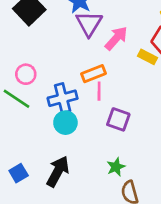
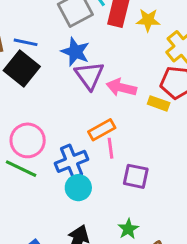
pink arrow: (116, 38) -> (121, 88), turned -110
pink circle: (26, 74) -> (28, 140), size x1.5
green star: (116, 167) -> (128, 229), moved

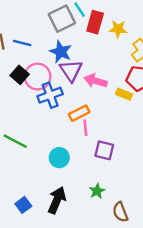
black square: (22, 69) -> (20, 75), moved, size x0.7
pink circle: (28, 140) -> (38, 77), moved
blue cross: (71, 161) -> (50, 95), moved

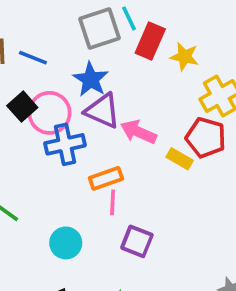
purple triangle: (71, 71) -> (103, 111), turned -40

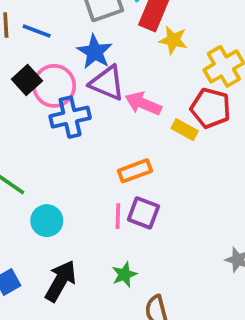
yellow star: (184, 57) -> (173, 40), moved
orange rectangle: (106, 178) -> (135, 171), moved
pink line: (113, 202) -> (118, 216), moved
cyan circle: (66, 243) -> (47, 221), moved

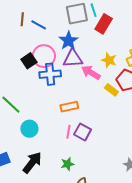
yellow star: (173, 40) -> (109, 60), moved
black square: (27, 80) -> (29, 61), moved
purple triangle: (107, 83) -> (73, 59), turned -35
orange rectangle: (135, 171) -> (69, 107), moved

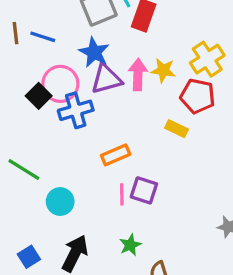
pink arrow: (91, 73) -> (138, 75), moved, turned 72
yellow rectangle: (111, 90) -> (177, 129), moved

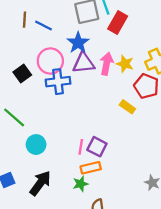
black square: (39, 96) -> (22, 73), moved
orange rectangle: (116, 155) -> (91, 168), moved

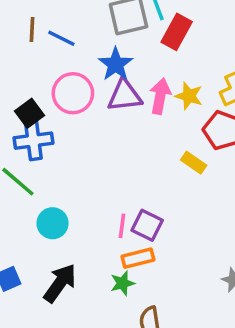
blue cross: (58, 82) -> (33, 141), moved

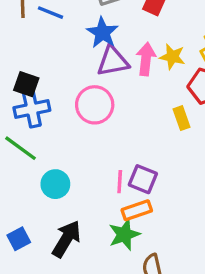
pink circle: (73, 93) -> (95, 105), moved
black square: (29, 113) -> (26, 84), turned -30
yellow rectangle: (194, 163) -> (181, 118), turned 40
green star: (122, 283) -> (124, 235), size x1.4

